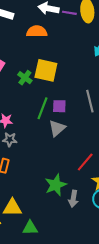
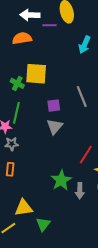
purple line: (69, 13) -> (49, 25), moved
green line: (42, 108) -> (16, 113), moved
green triangle: (30, 228) -> (43, 224), turned -42

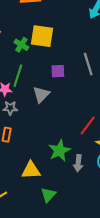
gray triangle: (55, 127) -> (41, 94), moved
yellow triangle: (24, 208) -> (31, 170), moved
green triangle: (43, 224) -> (48, 195), moved

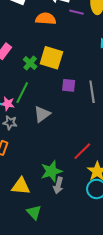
purple square: (58, 71) -> (69, 85), moved
gray arrow: (78, 163) -> (58, 185), moved
green triangle: (48, 195) -> (34, 212), turned -35

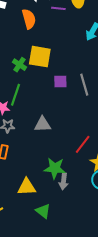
orange semicircle: (46, 19) -> (29, 19), turned 78
gray triangle: (42, 114) -> (43, 124), moved, turned 42
green star: (51, 171) -> (55, 168), turned 30

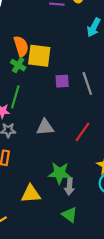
orange semicircle: (29, 19) -> (21, 46), moved
red line: (83, 144) -> (82, 132), moved
green triangle: (43, 211) -> (70, 215), moved

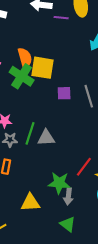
green cross: (18, 65) -> (22, 76), size x1.6
green line: (15, 97) -> (30, 133), moved
red line: (82, 132) -> (84, 167), moved

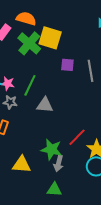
orange semicircle: (25, 58) -> (26, 19), moved, turned -66
green line: (30, 133) -> (30, 85), moved
green triangle: (68, 224) -> (54, 190), turned -42

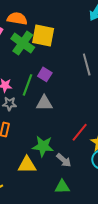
purple square: (67, 65) -> (45, 74), moved, turned 32
green star: (51, 150) -> (43, 146), moved
gray arrow: (58, 163) -> (64, 160), turned -56

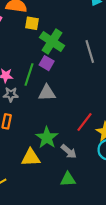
yellow square: (43, 36) -> (32, 23), moved, size x0.6
green cross: (23, 43) -> (52, 41), moved
green star: (43, 146) -> (47, 138), turned 30

